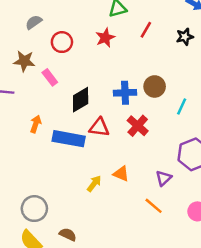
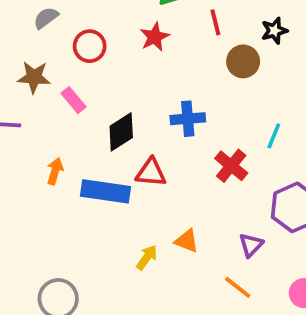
red line: (146, 30) -> (215, 22), turned -42
brown circle: (155, 86) -> (243, 61), moved
red cross: (138, 126) -> (231, 166), moved

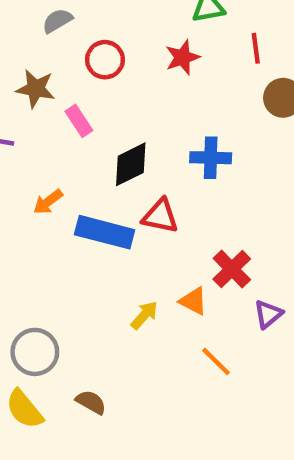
red cross: (231, 166) -> (232, 269), moved
orange arrow: (55, 171) -> (48, 202), turned -150
orange line: (238, 287) -> (216, 361), moved

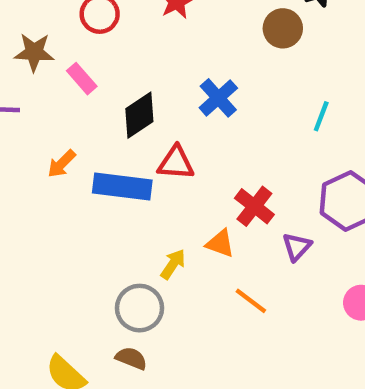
blue cross: (211, 158) -> (218, 98), turned -36
gray circle: (35, 352) -> (140, 308), moved

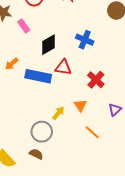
blue cross: (218, 98) -> (85, 40), turned -30
red cross: (254, 206) -> (96, 80), moved
orange triangle: (220, 243) -> (80, 105), turned 32

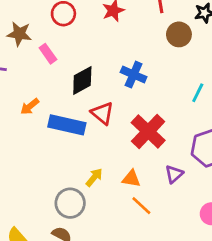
red triangle: (63, 67) -> (102, 113), turned 30
red cross: (96, 80) -> (148, 131), size x1.4
orange triangle: (80, 105) -> (131, 179), moved, turned -48

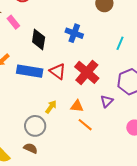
black diamond: (82, 81) -> (39, 40), turned -50
red triangle: (102, 113) -> (58, 71), moved

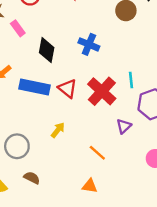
cyan line: (120, 43) -> (131, 80), moved, turned -32
orange triangle: (77, 106) -> (90, 186), moved
gray circle: (35, 126) -> (17, 146), moved

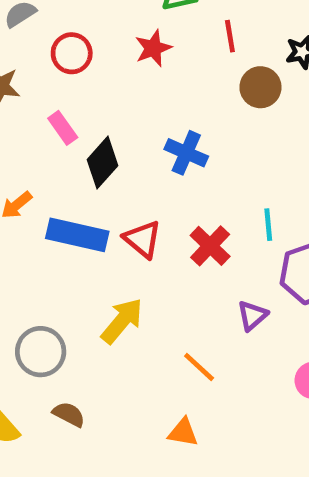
pink rectangle: (18, 28) -> (63, 128), moved
black diamond: (47, 50) -> (102, 163), turned 30
red cross: (102, 91) -> (210, 246), size x0.7
yellow arrow: (58, 130) -> (122, 321), size x1.5

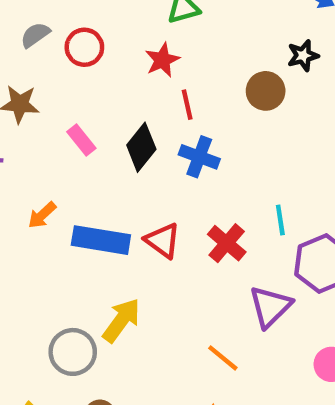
red line: (230, 36) -> (187, 105), moved
red circle: (72, 53) -> (84, 47), moved
black diamond: (102, 163) -> (141, 147), moved
purple triangle: (252, 316) -> (270, 307), size x1.5
yellow arrow: (122, 321) -> (121, 320), moved

